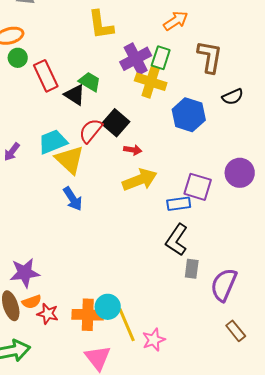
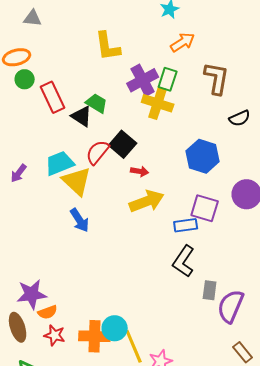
blue hexagon: (189, 115) -> (203, 156), moved
gray rectangle: (192, 269) -> (210, 290), moved
orange semicircle: (32, 302) -> (48, 312), moved

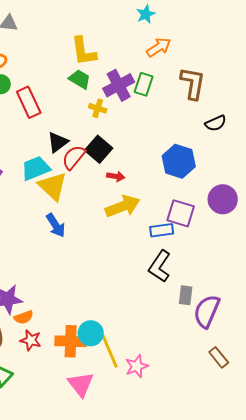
green trapezoid: (97, 103) -> (80, 79), moved
yellow cross: (158, 103) -> (98, 108), moved, size x0.6
black triangle: (82, 116) -> (58, 142), moved, turned 50

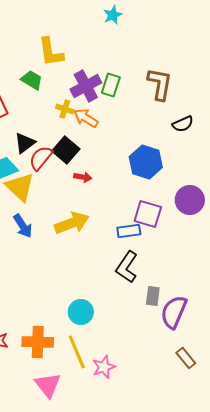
orange arrow: (159, 47) -> (86, 118), moved, turned -115
green trapezoid: (80, 79) -> (32, 80), moved
yellow arrow: (123, 206) -> (72, 223), moved
cyan circle: (91, 333) -> (81, 312), moved

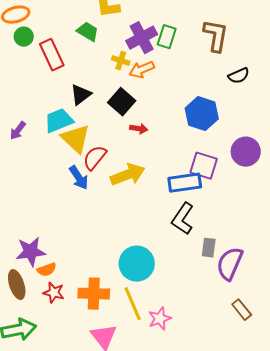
orange arrow: (86, 118) -> (142, 70), turned -55
red semicircle: (41, 158) -> (95, 158), moved
blue rectangle: (129, 231) -> (185, 183), size x1.4
cyan circle: (81, 312) -> (137, 264), size x1.4

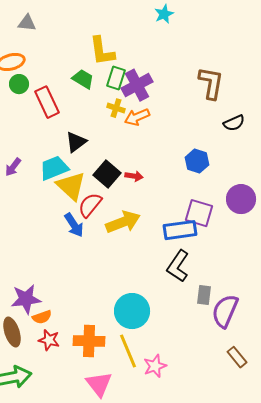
green rectangle: (167, 37) -> (116, 78), moved
black square: (122, 102) -> (107, 174), moved
blue hexagon: (202, 114) -> (197, 161), size x0.7
purple arrow: (18, 131) -> (13, 167), moved

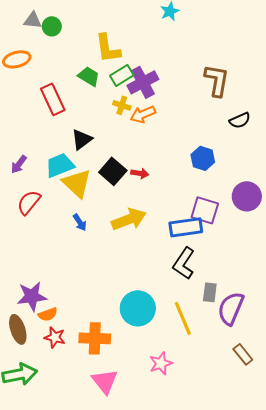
green rectangle: (116, 78) -> (122, 75), turned 40
green circle: (19, 84) -> (52, 26), moved
red semicircle: (90, 205) -> (29, 202), moved
blue arrow: (74, 225) -> (80, 222), size x0.7
yellow line: (128, 351) -> (183, 318), moved

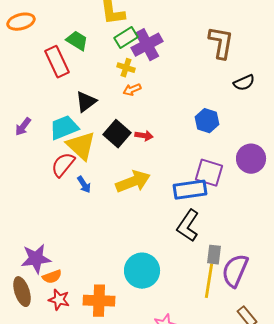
green trapezoid: (89, 76) -> (77, 41), moved
orange arrow: (143, 114) -> (132, 90), moved, size x0.7
red semicircle: (29, 202) -> (63, 165), moved
yellow line: (183, 318) -> (209, 281), moved, turned 32

